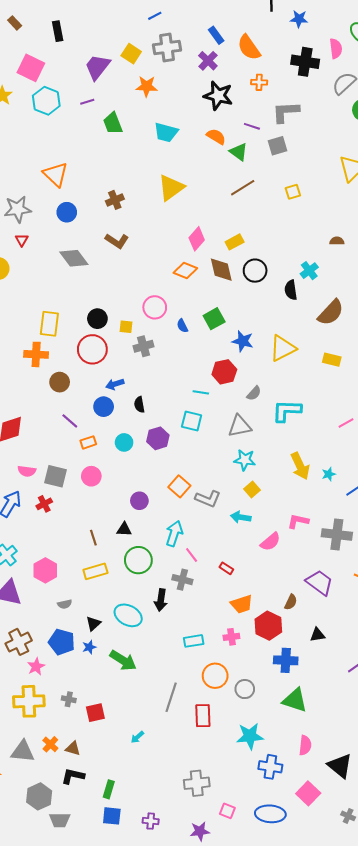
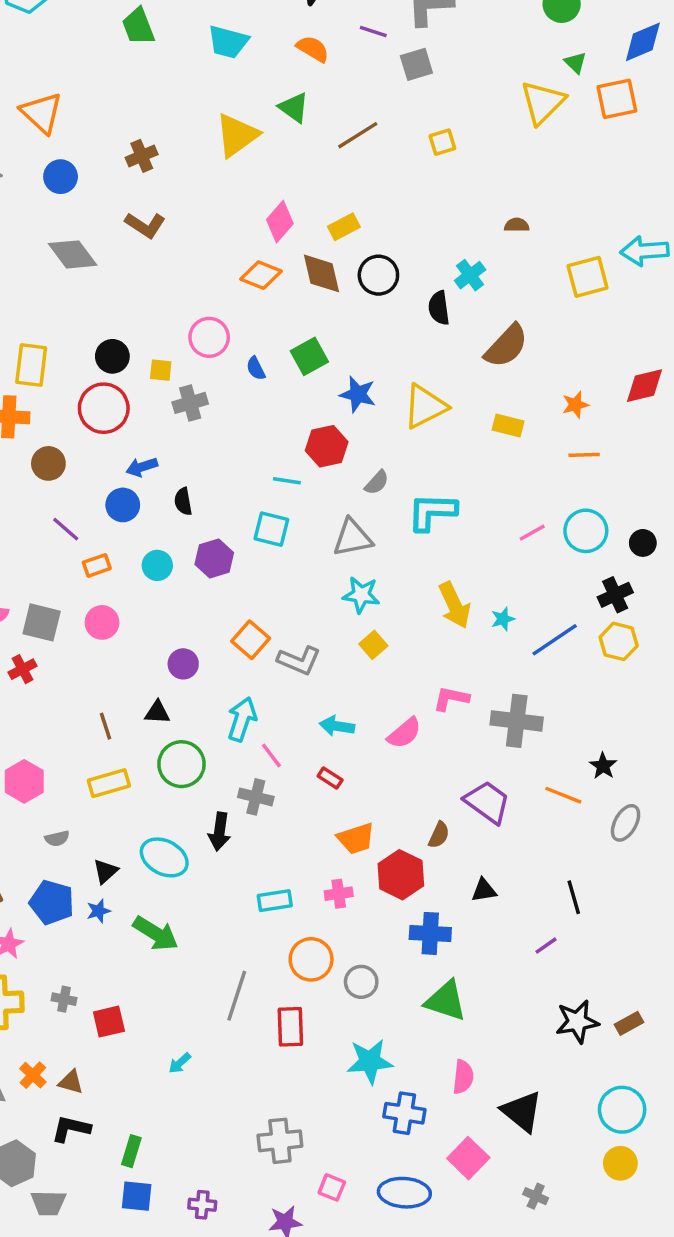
green triangle: (239, 152) -> (294, 108), moved
cyan arrow: (241, 517) -> (337, 726), moved

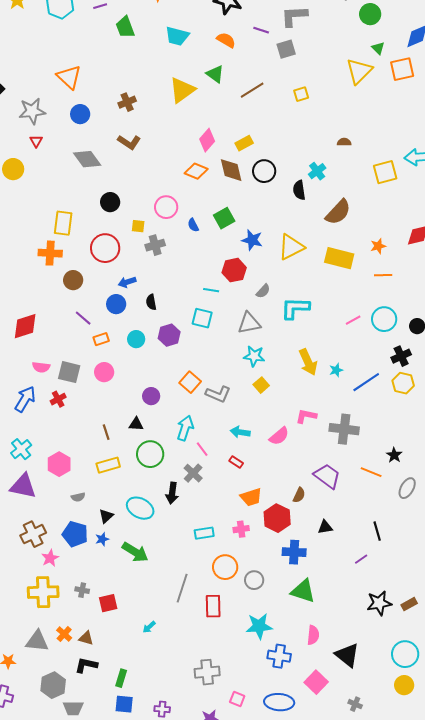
black circle: (112, 356) -> (110, 202), moved
yellow rectangle: (508, 425) -> (339, 258), size x1.6
gray cross: (256, 797) -> (193, 473), turned 30

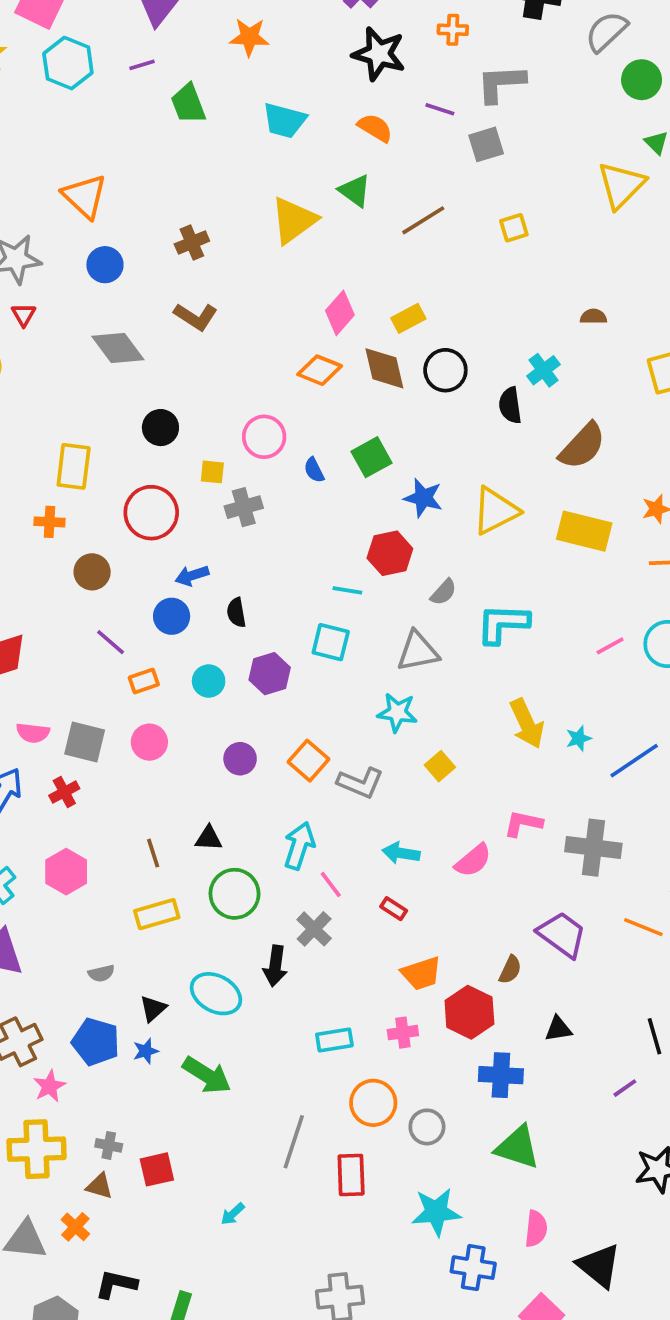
orange cross: (50, 253) -> (49, 522), size x0.7
cyan star: (254, 356) -> (397, 712), moved
purple circle: (151, 396) -> (240, 759), moved
pink hexagon: (59, 464) -> (66, 872), moved
brown triangle: (86, 638) -> (99, 1186), moved

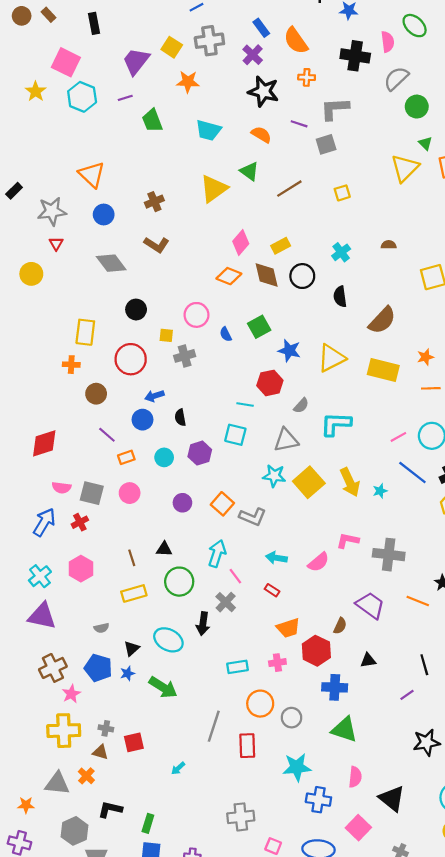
cyan cross: (543, 370) -> (341, 252), moved
blue line: (634, 761) -> (412, 473), moved, turned 72
yellow square: (440, 766) -> (309, 482), moved, size x1.8

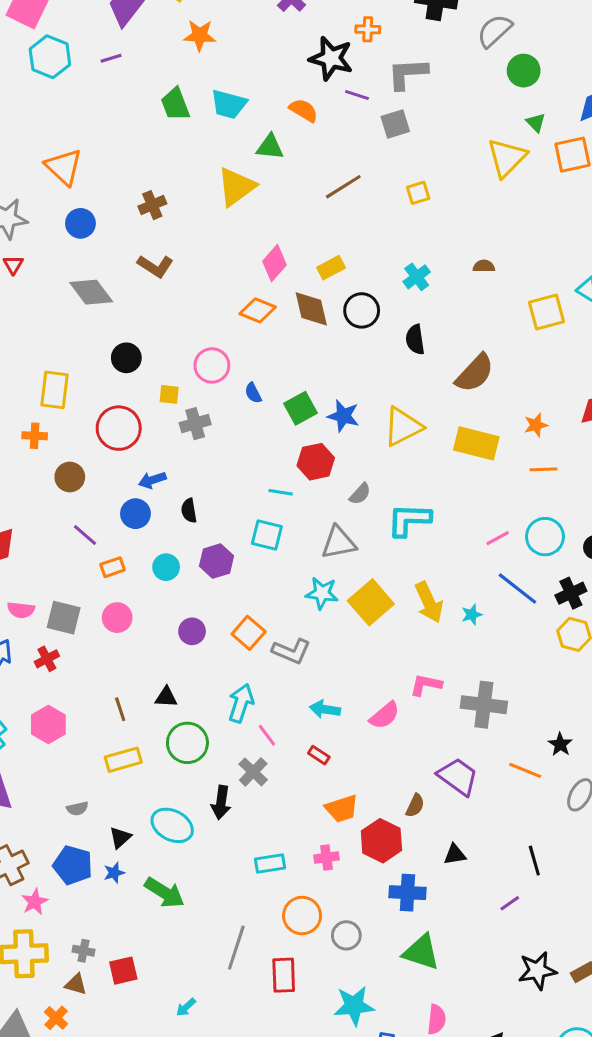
black star: (263, 91) -> (331, 58), moved
green trapezoid: (152, 121) -> (175, 104), moved
green triangle: (249, 171) -> (270, 147), moved, turned -30
green square: (259, 327) -> (301, 408), moved

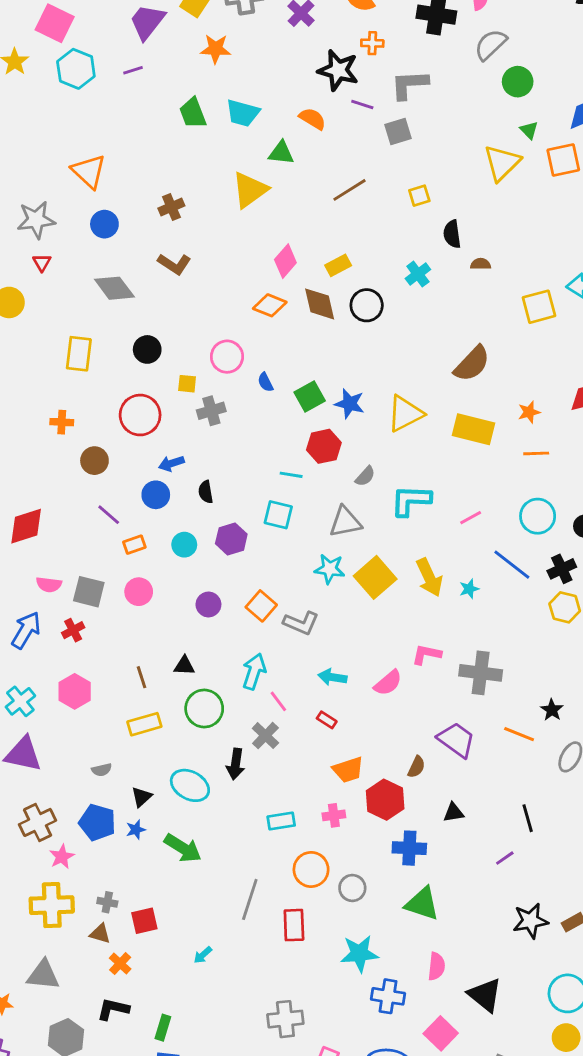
black semicircle: (415, 339) -> (452, 234), moved
yellow rectangle: (54, 390) -> (79, 354), moved
pink line: (498, 538) -> (471, 518), moved
orange cross: (56, 1018) -> (120, 964), moved

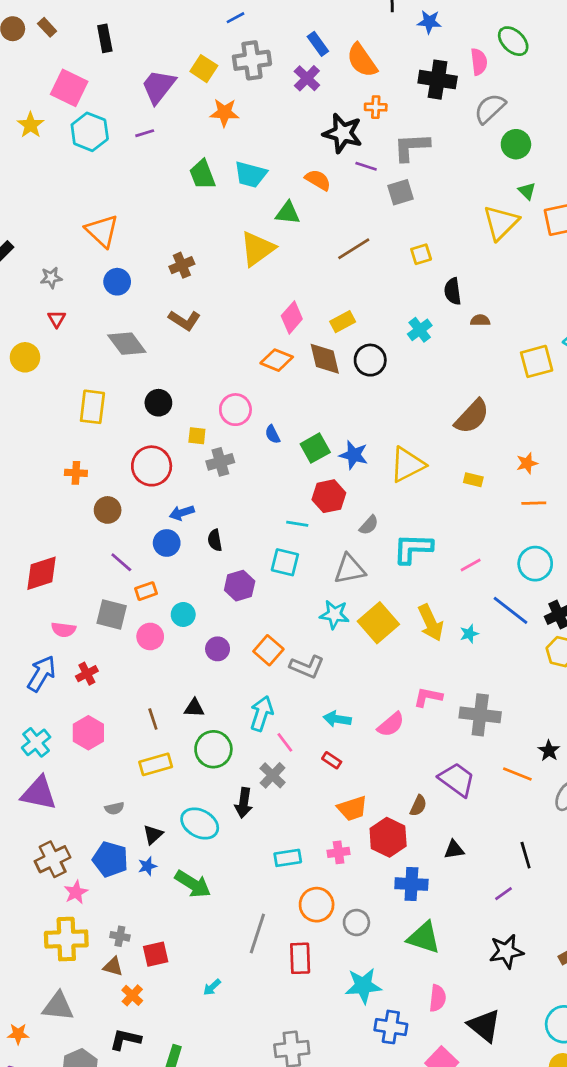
gray star: (36, 220) -> (51, 278), size x0.6
yellow rectangle: (473, 429) -> (473, 480), size x0.5
cyan circle: (184, 545) -> (183, 614), moved
gray square: (89, 592) -> (112, 614), moved
black star: (530, 921) -> (506, 951), moved

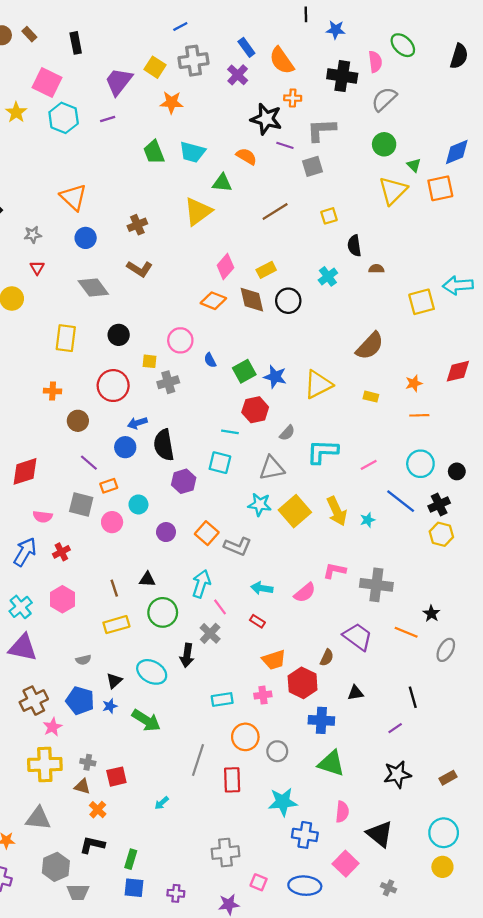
green circle: (516, 144) -> (384, 144), moved
black semicircle: (215, 540) -> (164, 445), size x1.8

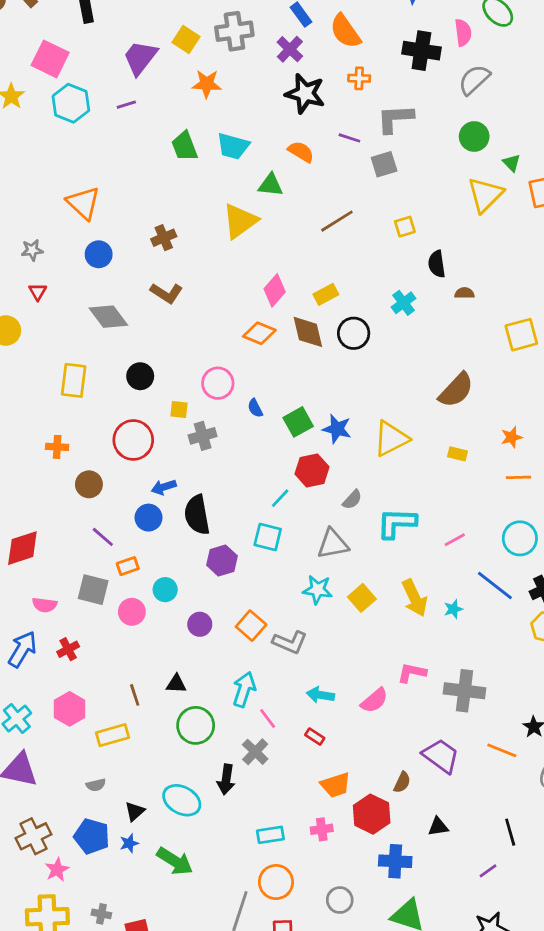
black star: (266, 119) -> (305, 94), moved
cyan line: (230, 432) -> (280, 498), turned -56
yellow square: (295, 511) -> (362, 598), size x0.7
yellow rectangle: (116, 625) -> (112, 735), moved
orange circle: (245, 737) -> (276, 882), moved

